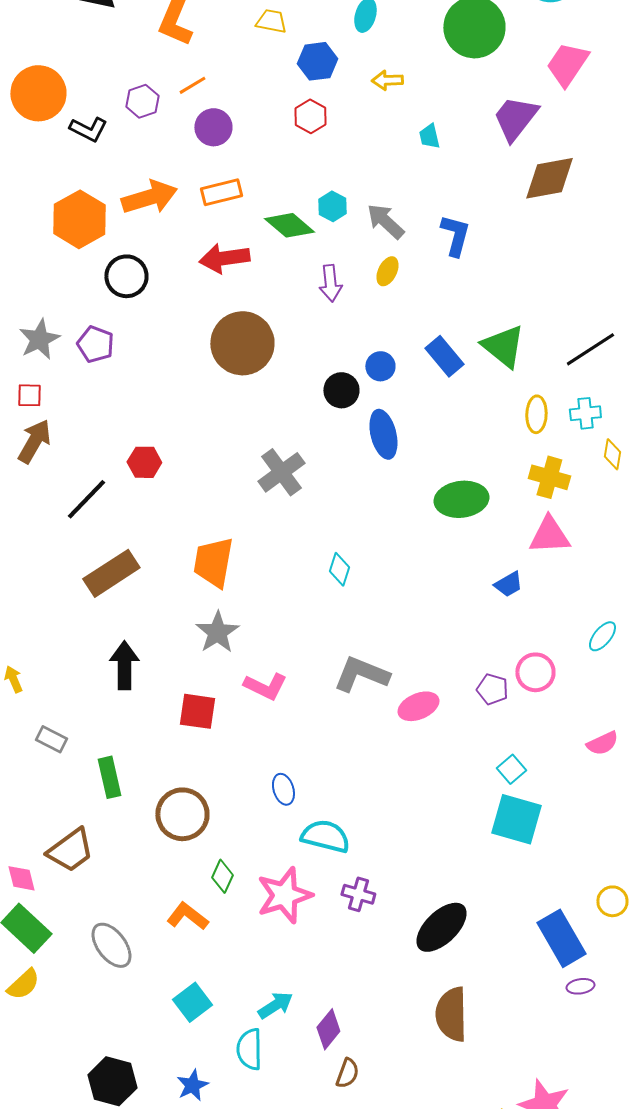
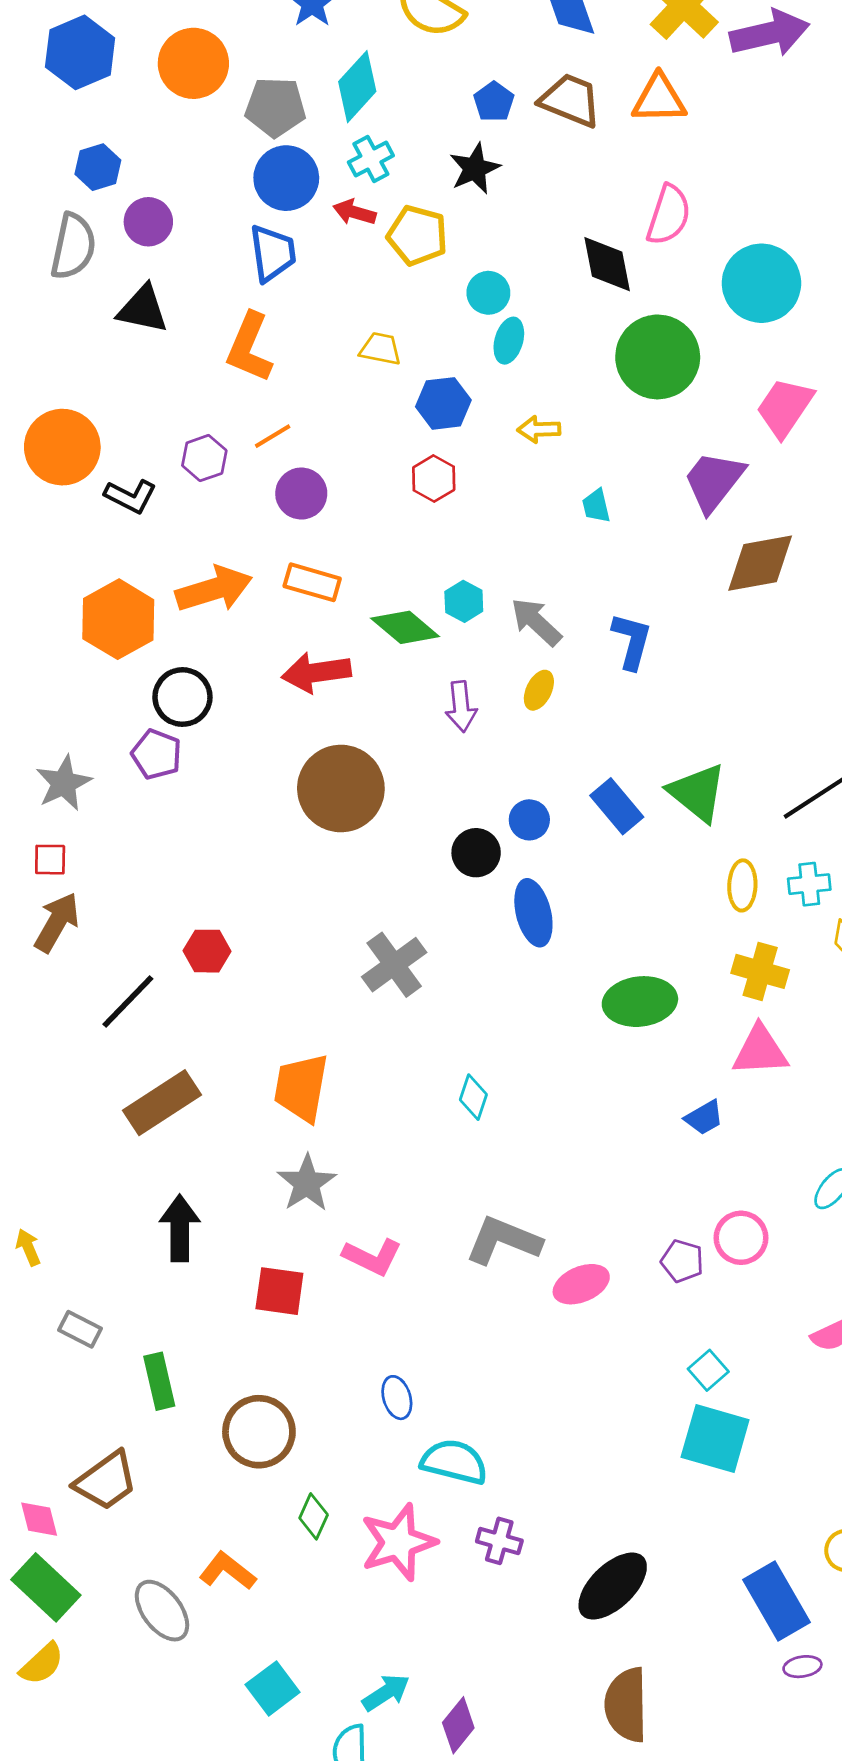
orange rectangle: (221, 192) -> (312, 582), turned 30
purple pentagon: (95, 344) -> (157, 754), moved
orange L-shape: (187, 916) -> (228, 1571), moved

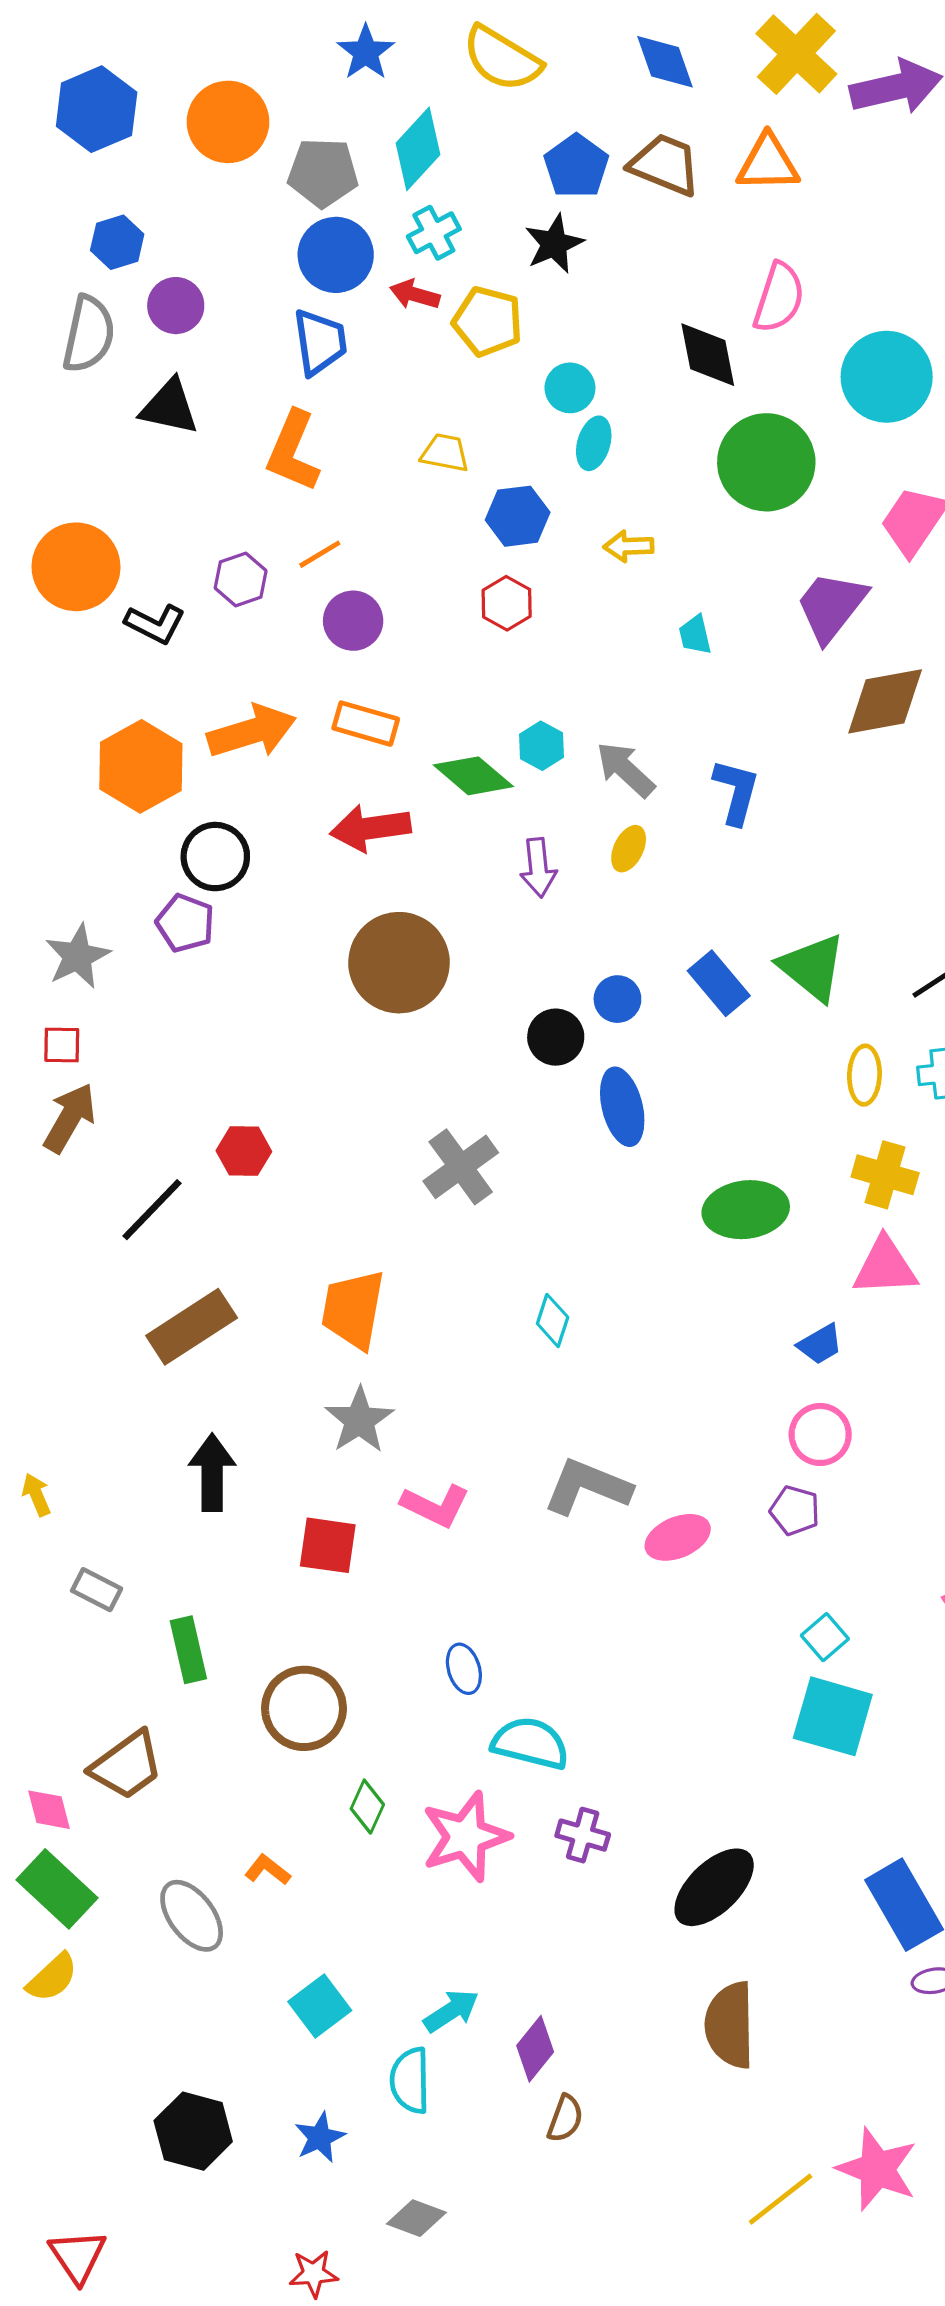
blue pentagon: (494, 102) -> (576, 166), size x1.4
pink circle: (741, 1238) -> (820, 1434), moved
orange L-shape: (228, 1571) -> (268, 1870), size x0.7

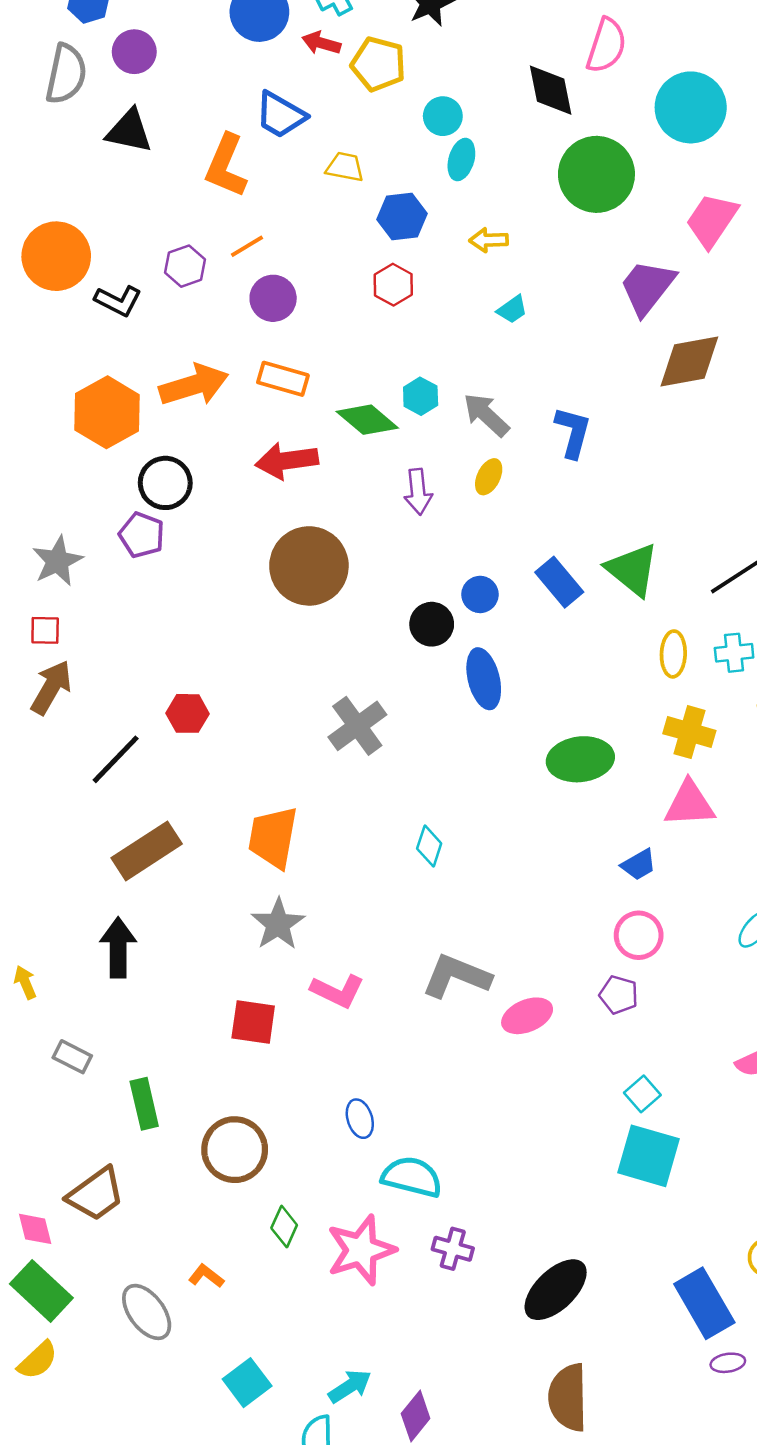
blue trapezoid: (320, 342) -> (280, 115), moved, turned 128
cyan trapezoid: (695, 635) -> (512, 309), moved, turned -112
black arrow: (212, 1472) -> (118, 948), moved

